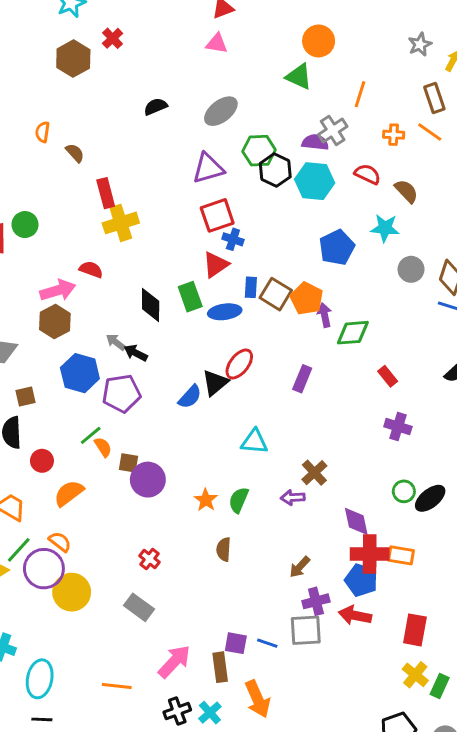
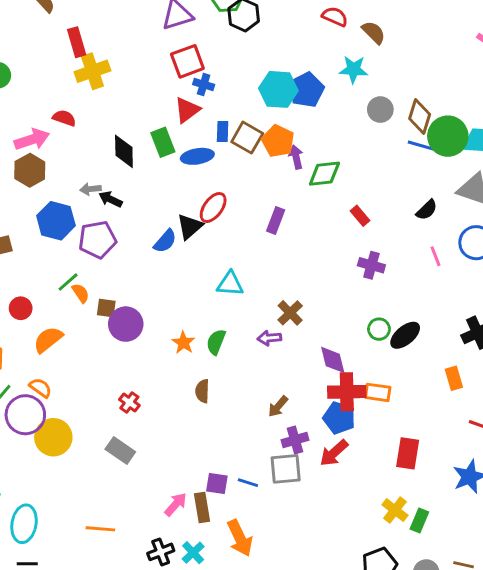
cyan hexagon: (315, 181) -> (278, 89), moved
gray arrow: (116, 342) -> (90, 189), turned -42
red arrow: (355, 615) -> (334, 453), turned -52
red rectangle: (415, 630) -> (408, 453), moved
pink arrow: (174, 661) -> (176, 504), moved, size x0.7

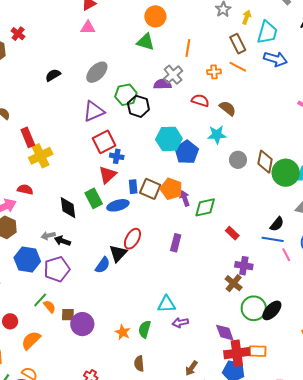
cyan hexagon: (278, 89) -> (169, 139), moved
blue line: (424, 146) -> (273, 239), moved
cyan triangle: (230, 284) -> (166, 304), moved
brown cross: (290, 313) -> (234, 283), moved
green circle: (379, 329) -> (254, 308), size x1.6

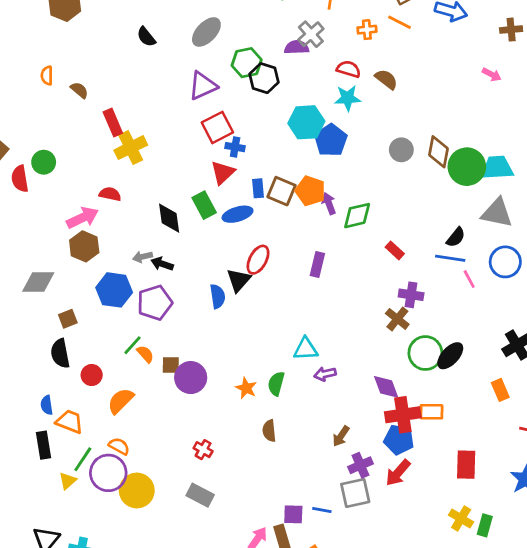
black semicircle: (53, 75) -> (146, 37), turned -98
cyan star: (217, 135) -> (348, 98), moved
blue semicircle: (103, 265) -> (218, 296), turned -42

